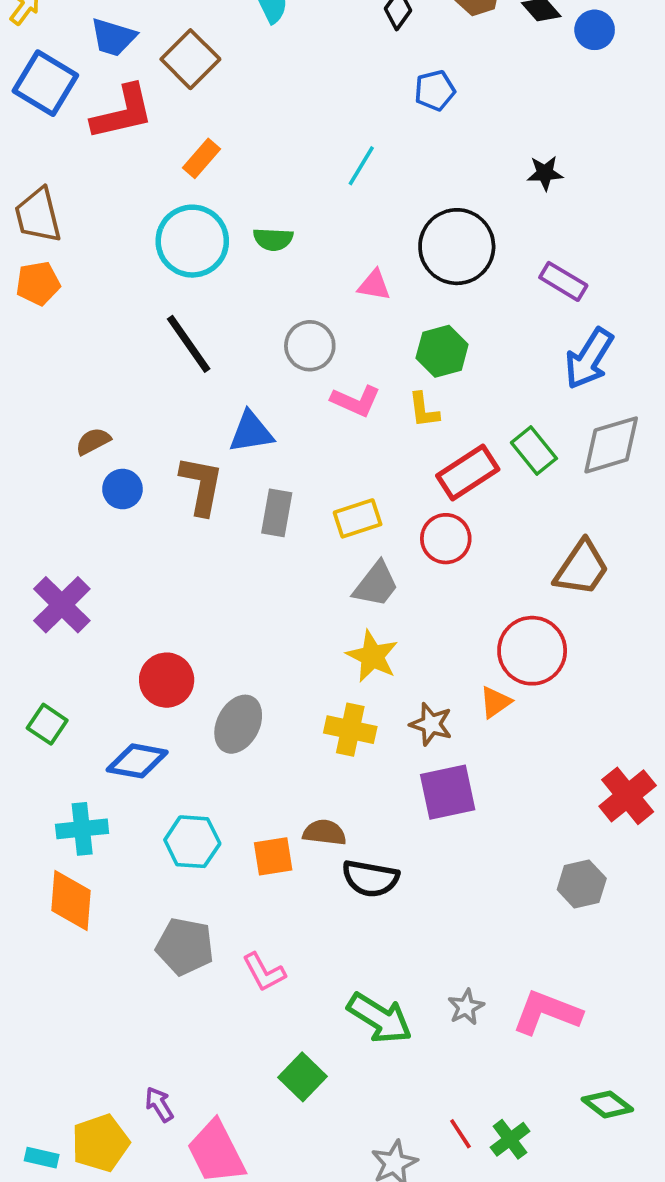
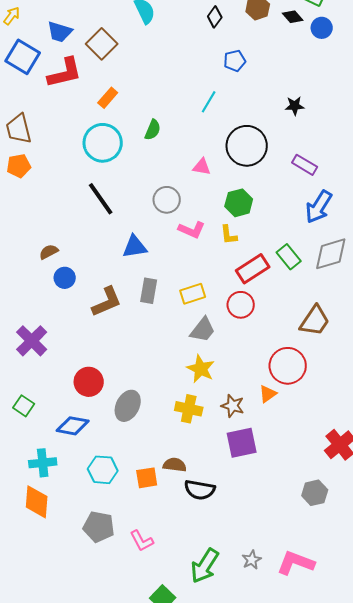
cyan line: (361, 166) -> (209, 102), moved
green semicircle: (273, 239) -> (153, 130), moved, turned -70
brown L-shape: (201, 485) -> (107, 302), moved, turned 56
green arrow: (380, 1018) -> (205, 566), turned 90

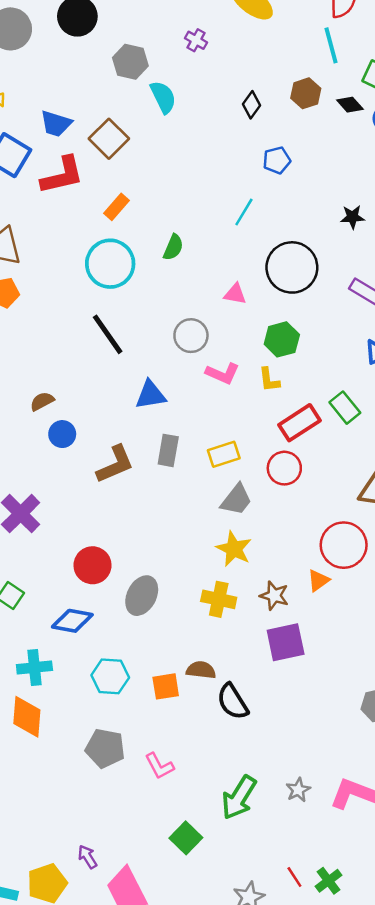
black semicircle: (200, 490) -> (233, 702), turned 48

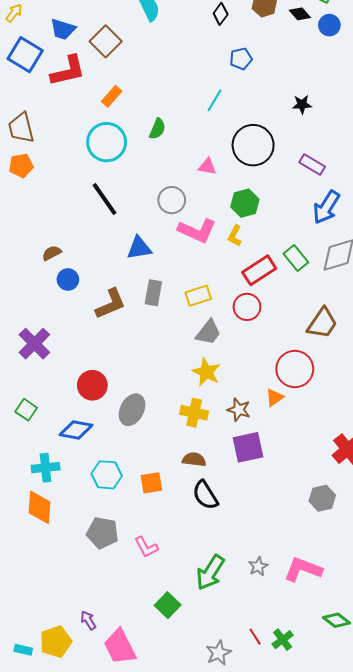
pink L-shape: (222, 373) -> (197, 231), size x1.4
yellow L-shape: (269, 380) -> (235, 236), turned 35
brown semicircle: (201, 670) -> (194, 460), moved

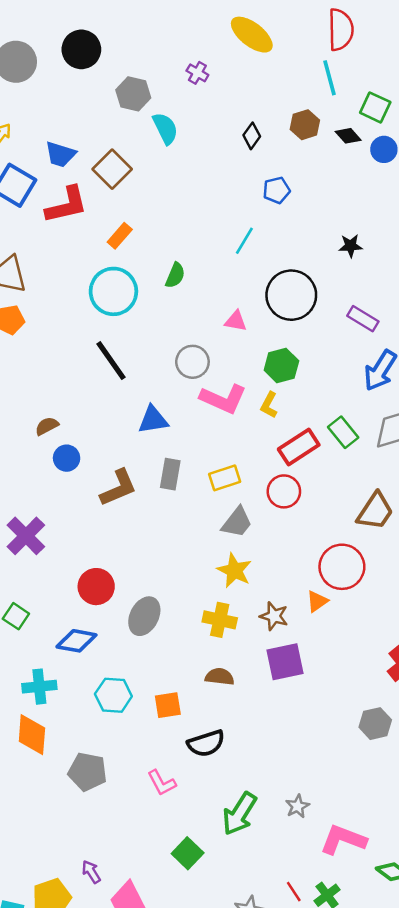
black semicircle: (205, 495) -> (206, 743), moved, turned -76
gray pentagon: (103, 533) -> (88, 772), moved
pink L-shape: (303, 569) -> (343, 840), moved

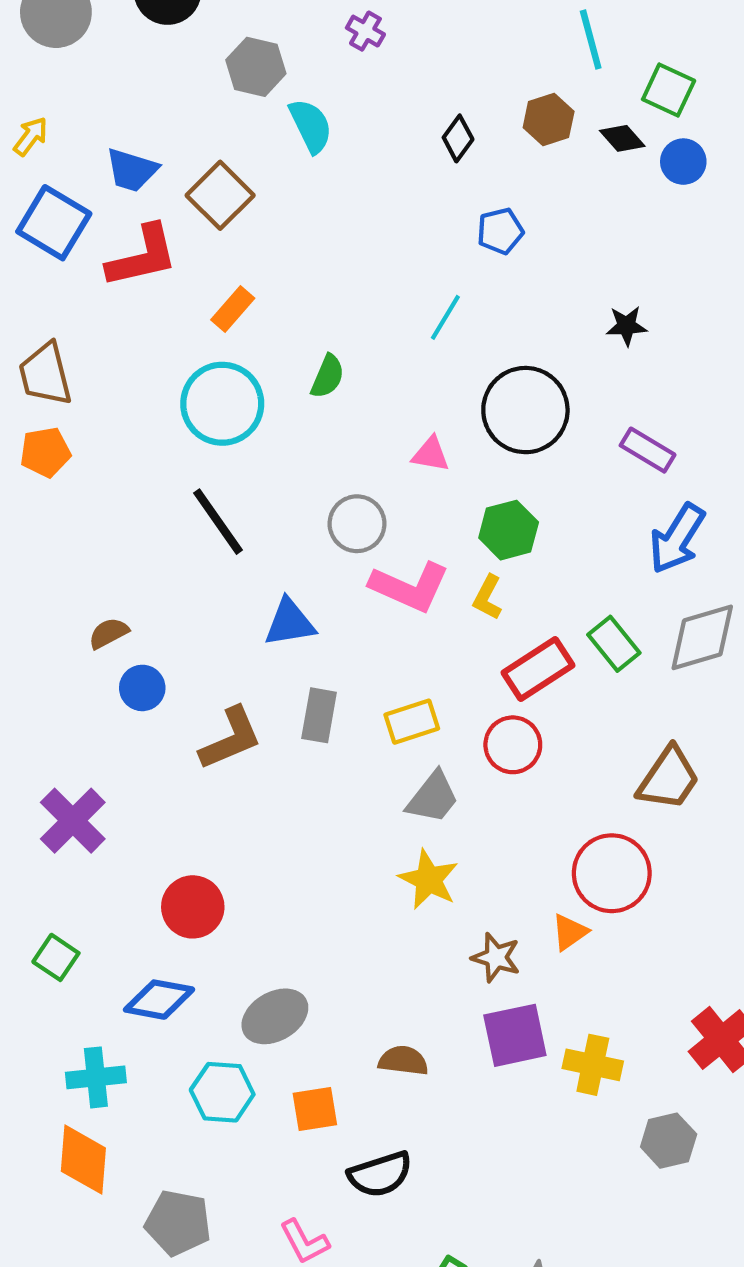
gray ellipse: (144, 616) -> (275, 1016), moved, turned 33
yellow cross: (220, 620) -> (593, 1065), moved

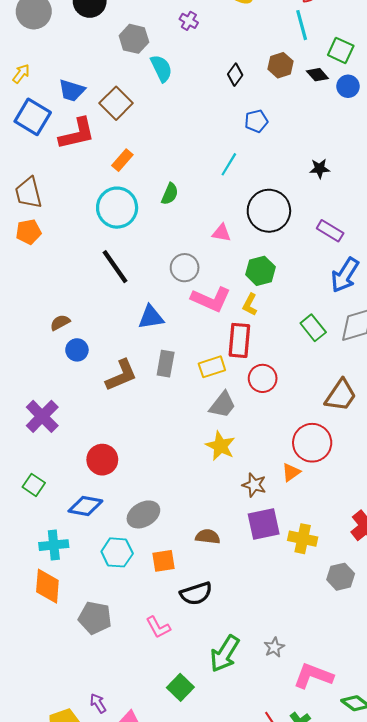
red rectangle: (538, 669) -> (239, 340), moved, turned -52

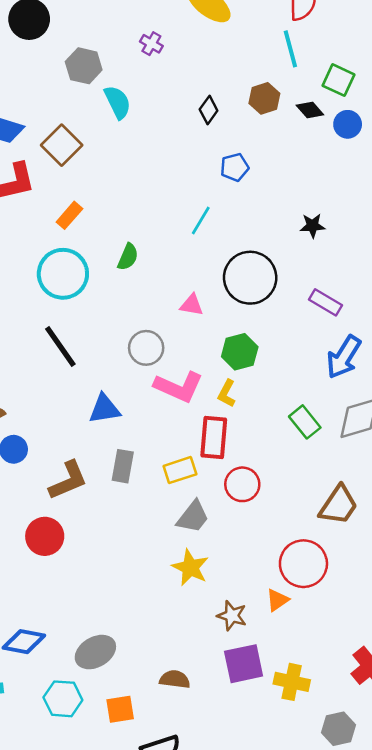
red circle: (102, 460) -> (45, 536), moved

